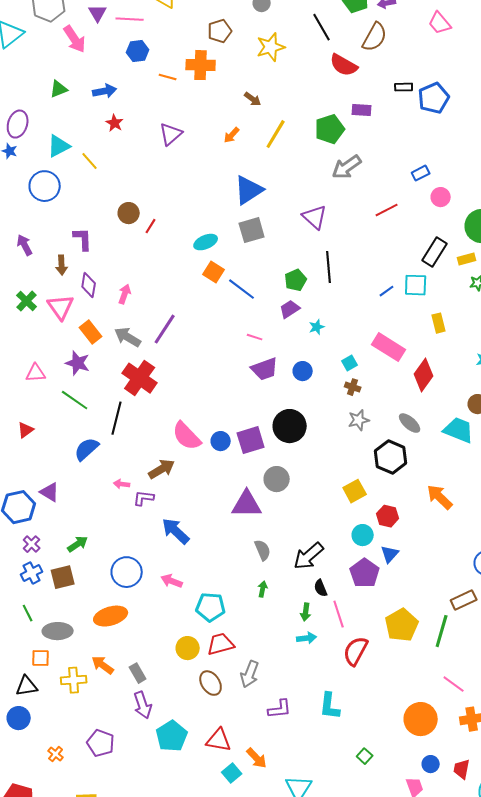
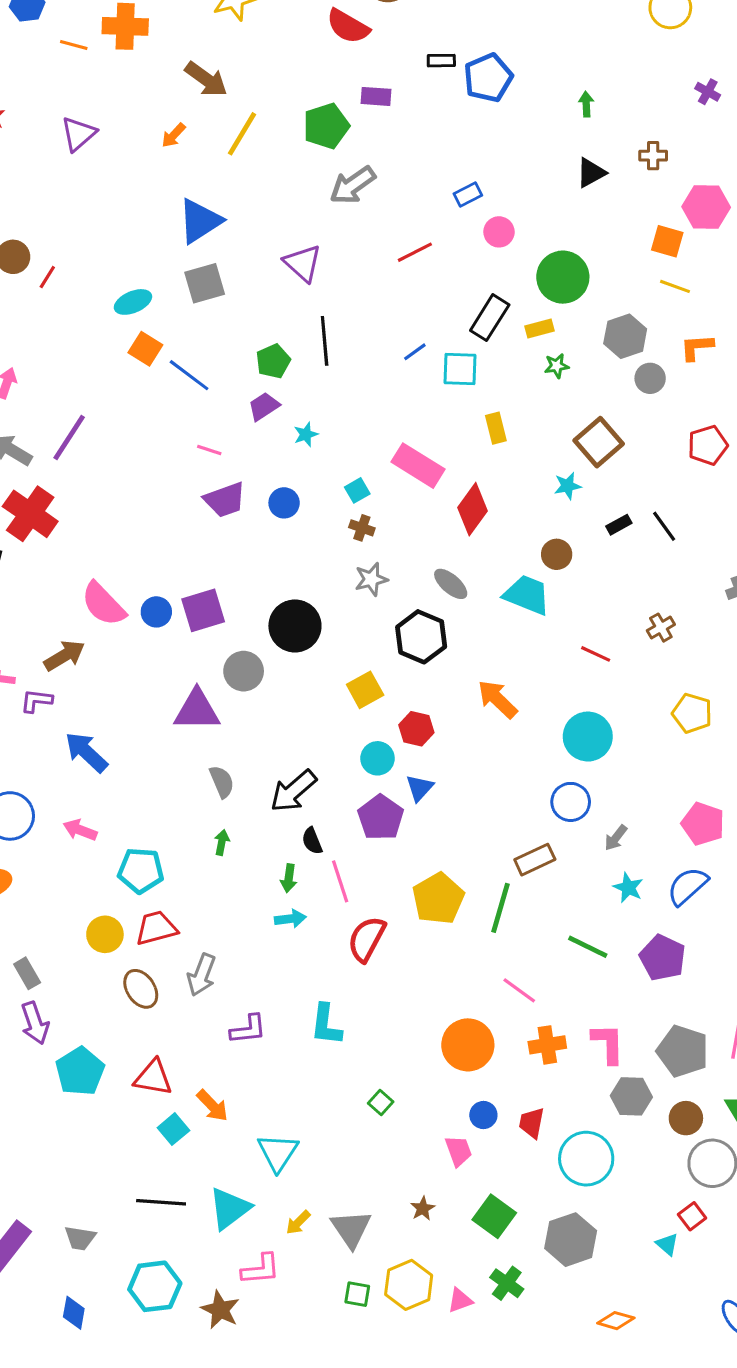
brown arrow: (253, 99) -> (206, 79), size x1.6
blue line: (387, 291) -> (415, 352), moved
black circle: (290, 426) -> (295, 626), moved

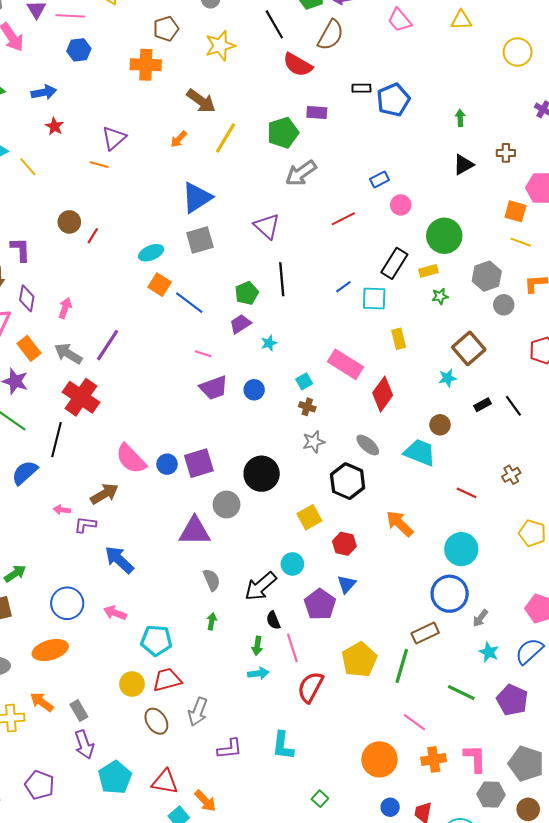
orange line: (74, 45) -> (99, 165), moved
cyan circle: (378, 758) -> (292, 564), moved
blue circle: (571, 802) -> (450, 594), size x1.4

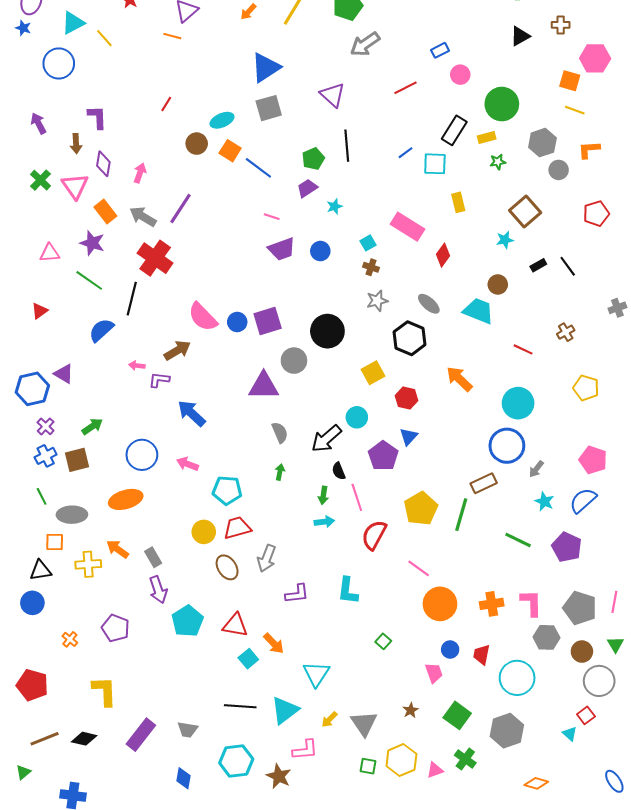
brown circle: (69, 222) -> (197, 144), moved
red diamond: (383, 394) -> (443, 255), size x0.7
pink line: (415, 722) -> (419, 568), moved

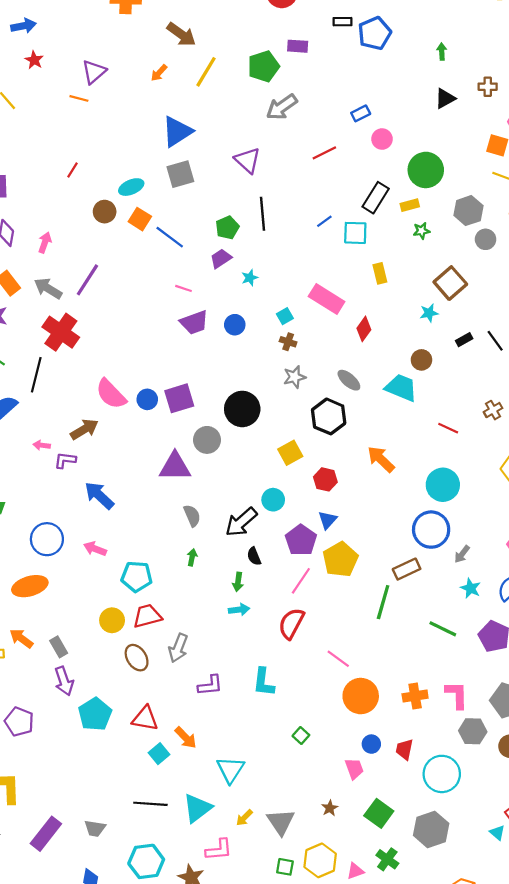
pink line: (357, 497) -> (301, 581), moved, turned 52
yellow pentagon: (421, 509) -> (340, 559), moved

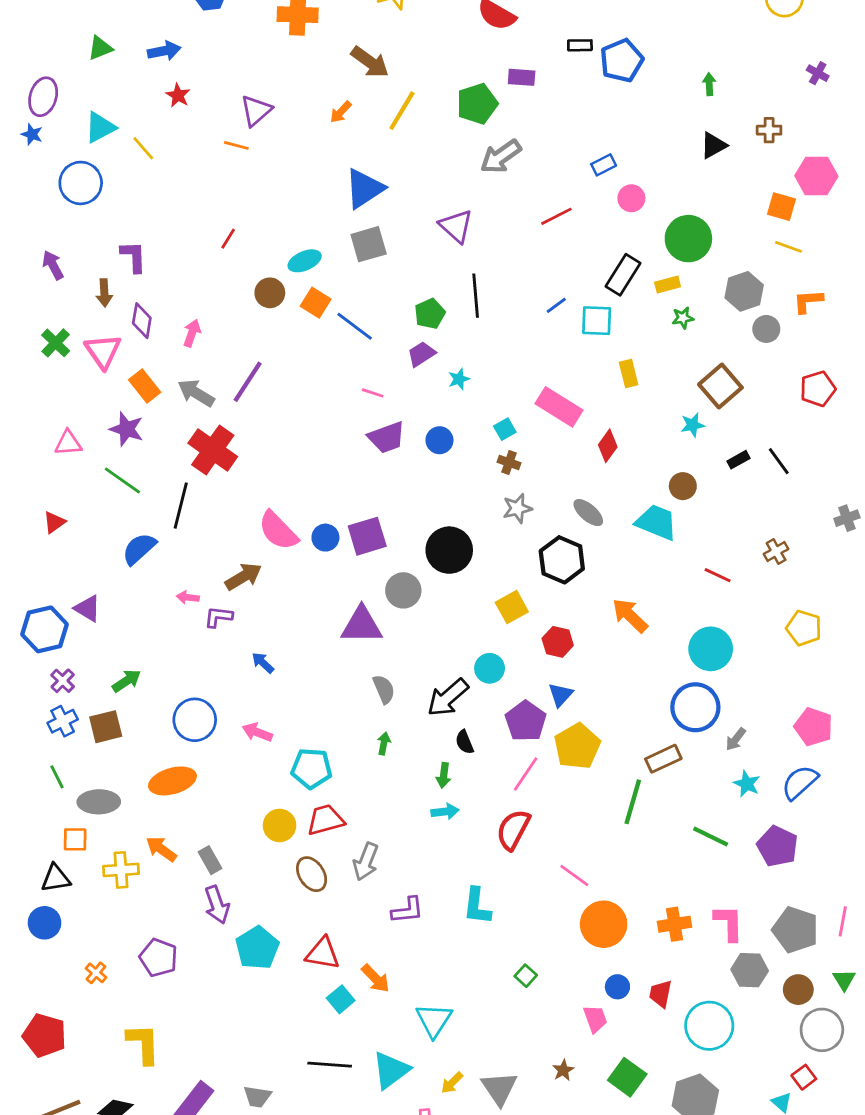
blue arrow: (99, 495) -> (263, 663), size x0.6

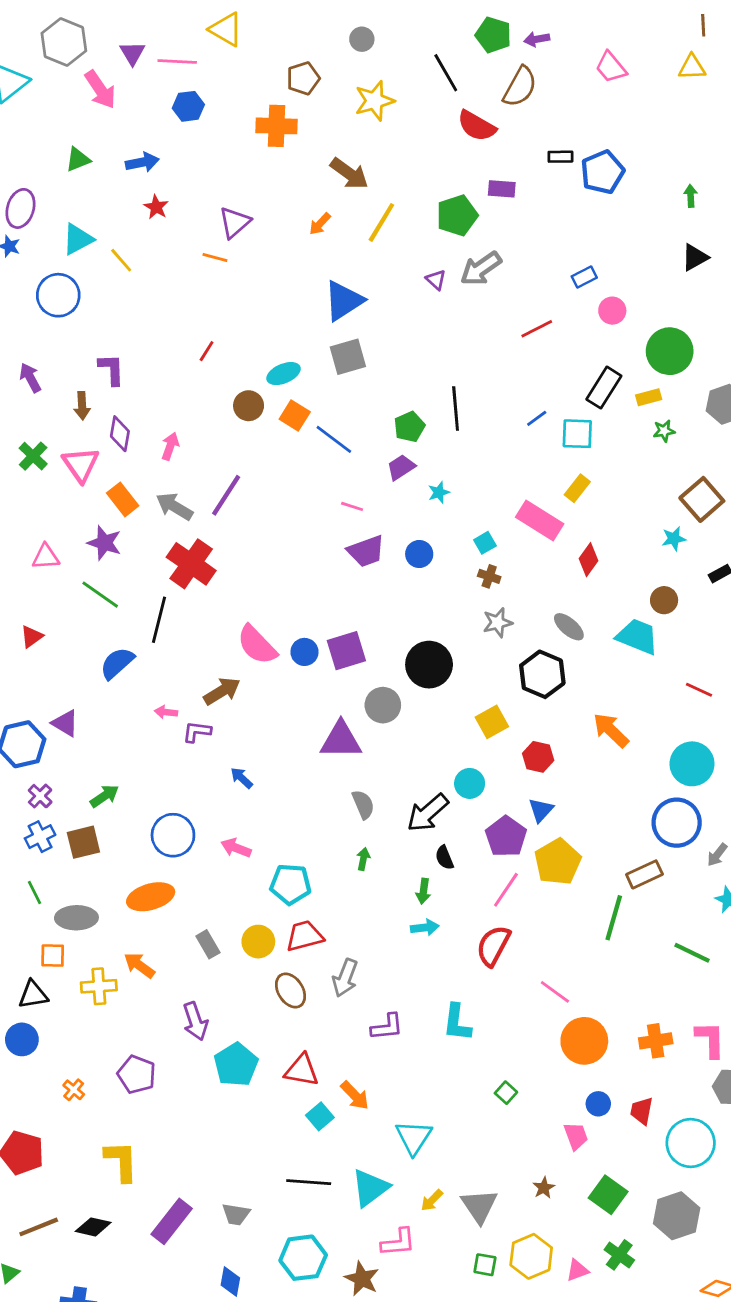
purple triangle: (456, 226) -> (436, 280), moved, size x0.6
yellow rectangle: (629, 373) -> (577, 488), moved, turned 52
gray rectangle: (210, 860) -> (208, 944), moved

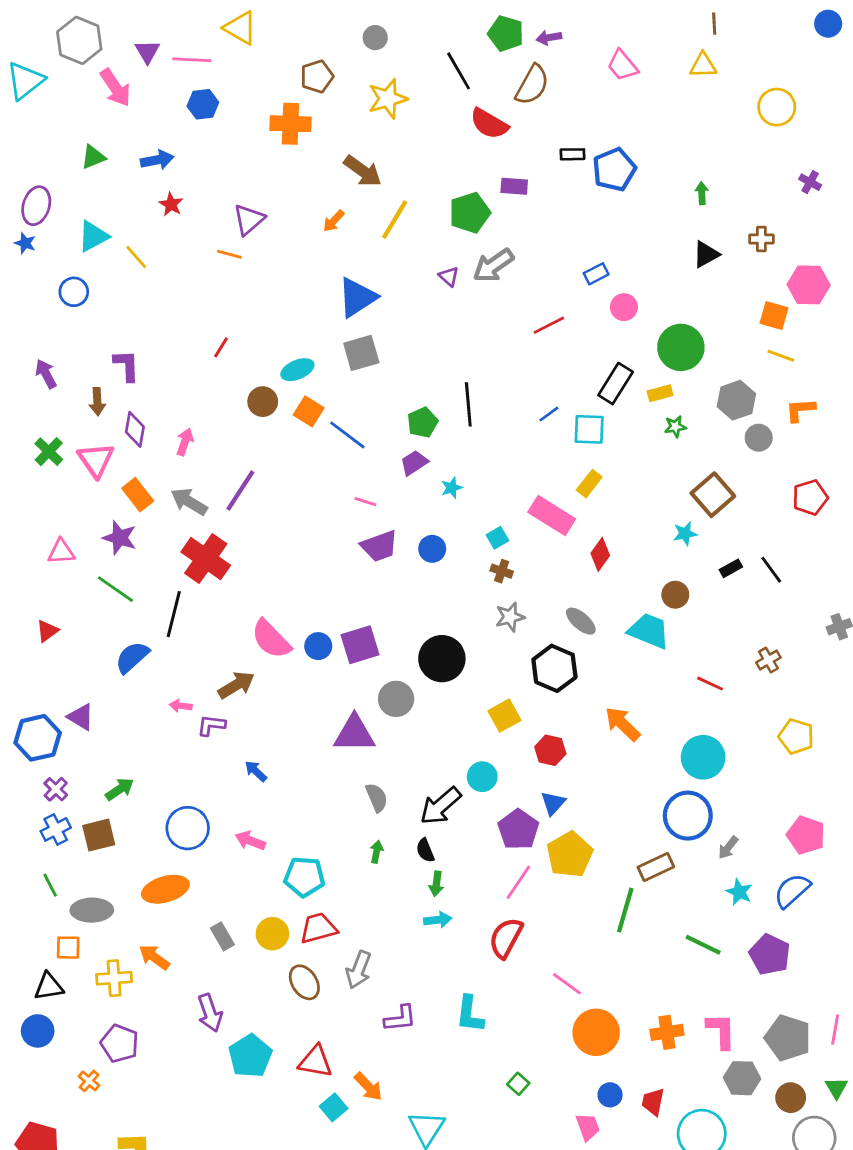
blue circle: (58, 295) -> (74, 292), size x0.7
black semicircle: (444, 858) -> (425, 850), moved
purple pentagon: (137, 1074) -> (120, 1043), moved

